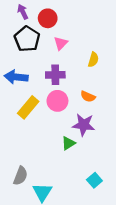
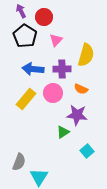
yellow semicircle: (93, 60) -> (86, 55), size x1.6
purple cross: (55, 75) -> (62, 69), moved
blue arrow: (16, 77) -> (33, 69), moved
cyan square: (94, 180) -> (87, 151), moved

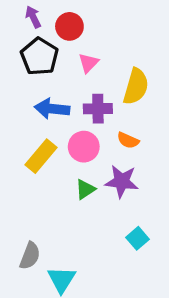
green triangle: (63, 132) -> (85, 189), moved

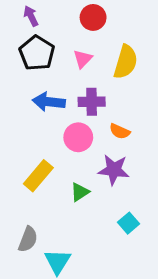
red circle: (69, 26) -> (93, 17), moved
yellow semicircle: (136, 87) -> (126, 62), moved
yellow rectangle: (41, 156) -> (38, 176), moved
green triangle: (85, 189) -> (80, 192), moved

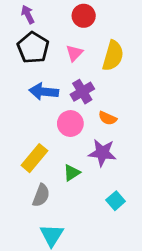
purple cross: (92, 102) -> (82, 92), turned -30
gray semicircle: (28, 239) -> (41, 195), moved

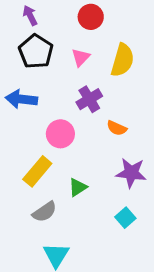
blue arrow: (44, 92) -> (21, 99), moved
pink circle: (70, 124) -> (60, 134), moved
purple star: (102, 153) -> (131, 173), moved
gray semicircle: (41, 195) -> (45, 212), turned 35

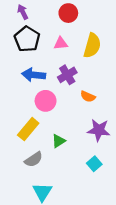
pink triangle: (81, 57) -> (61, 43), turned 40
blue arrow: (21, 99) -> (34, 75), moved

